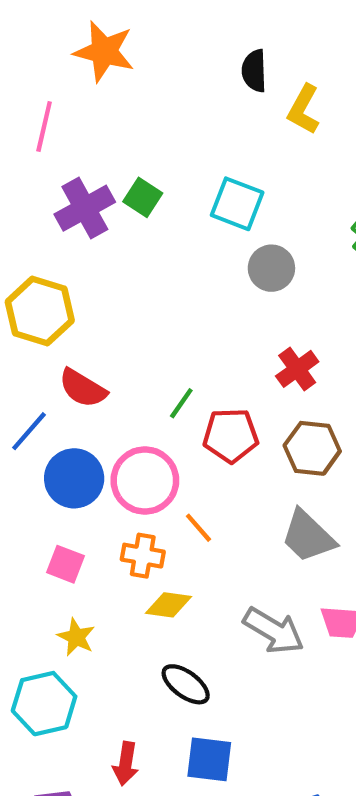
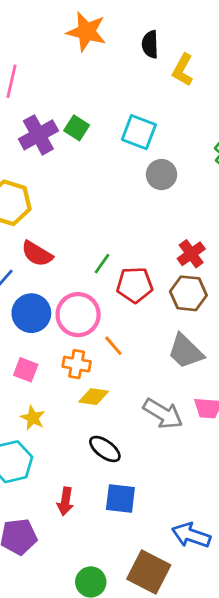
orange star: (104, 51) -> (87, 32), moved
red cross: (297, 369) -> (191, 254), moved

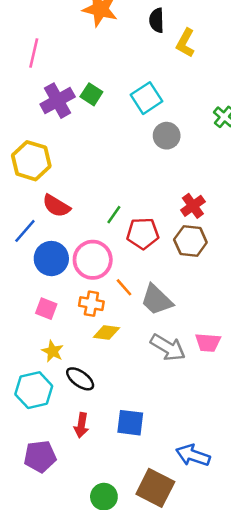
cyan square: (139, 132) -> (147, 98), turned 36
gray trapezoid: (186, 351) -> (157, 300), moved
black ellipse: (105, 449) -> (80, 379), moved

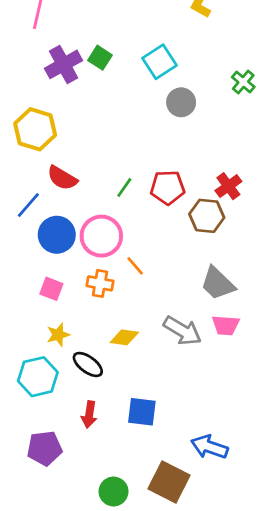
red cross: (193, 206) -> (228, 186), moved
red pentagon: (143, 233) -> (168, 187), moved
gray trapezoid: (157, 300) -> (218, 283), moved
yellow diamond: (106, 332) -> (124, 337), moved
yellow star: (53, 351) -> (58, 335), turned 30

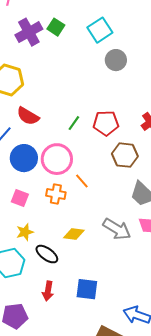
brown hexagon: (207, 216) -> (125, 155), moved

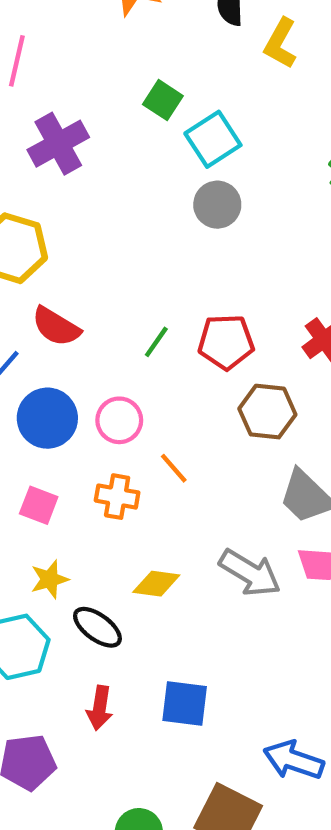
green square: (56, 27) -> (163, 100), moved
gray circle: (116, 60) -> (217, 205), moved
pink circle: (57, 159) -> (119, 420), size x0.7

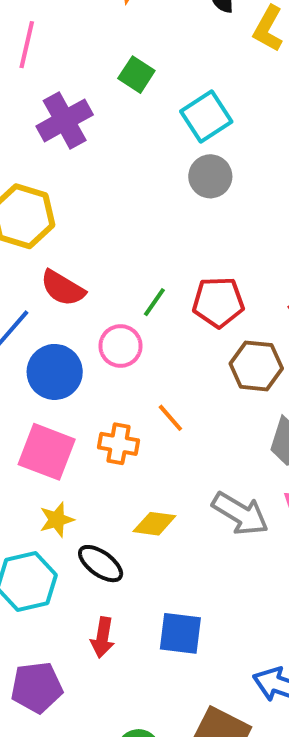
green square: (163, 100) -> (136, 75), moved
pink circle: (119, 420) -> (121, 346), moved
pink square: (39, 505) -> (47, 452), size x1.6

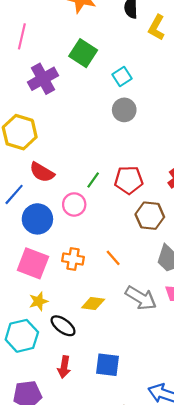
green square: (136, 75) -> (83, 53), size x1.4
cyan square: (206, 116) -> (122, 77), size x0.7
orange line: (170, 418) -> (113, 258), moved

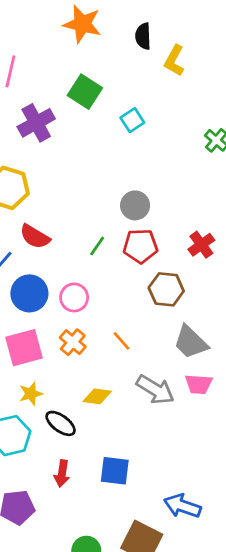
gray circle: (124, 110) -> (135, 205), moved
pink circle: (74, 204) -> (74, 297), moved
orange cross: (73, 259) -> (73, 342), turned 30
pink square: (33, 263) -> (24, 348), turned -36

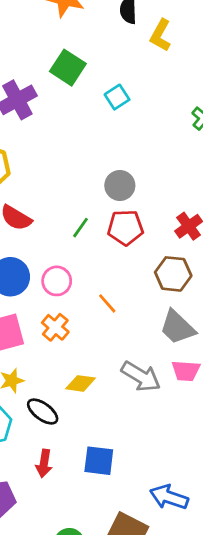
brown hexagon: (166, 289) -> (173, 274), moved
orange line: (121, 341) -> (107, 303), moved

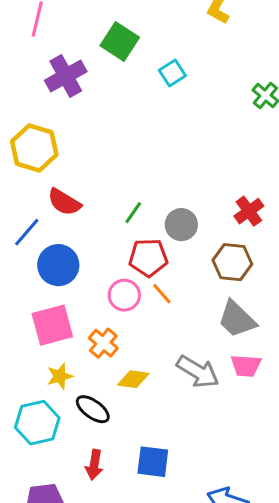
gray circle: (120, 185) -> (181, 225), moved
red pentagon: (125, 228) -> (148, 258), moved
pink circle: (57, 281) -> (124, 295), moved
orange cross: (55, 327) -> (103, 343), moved

